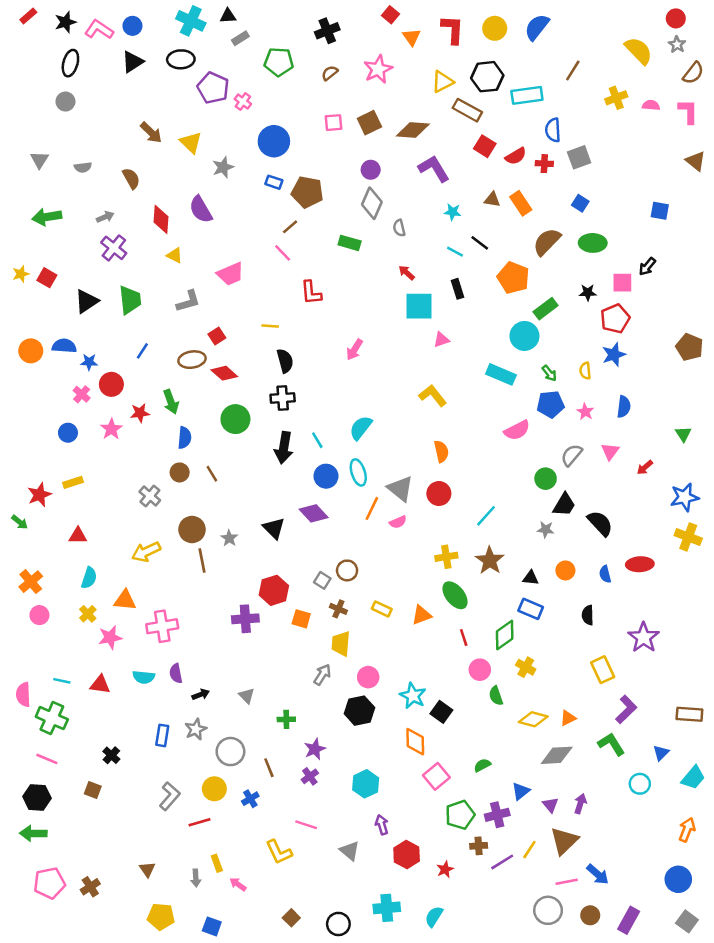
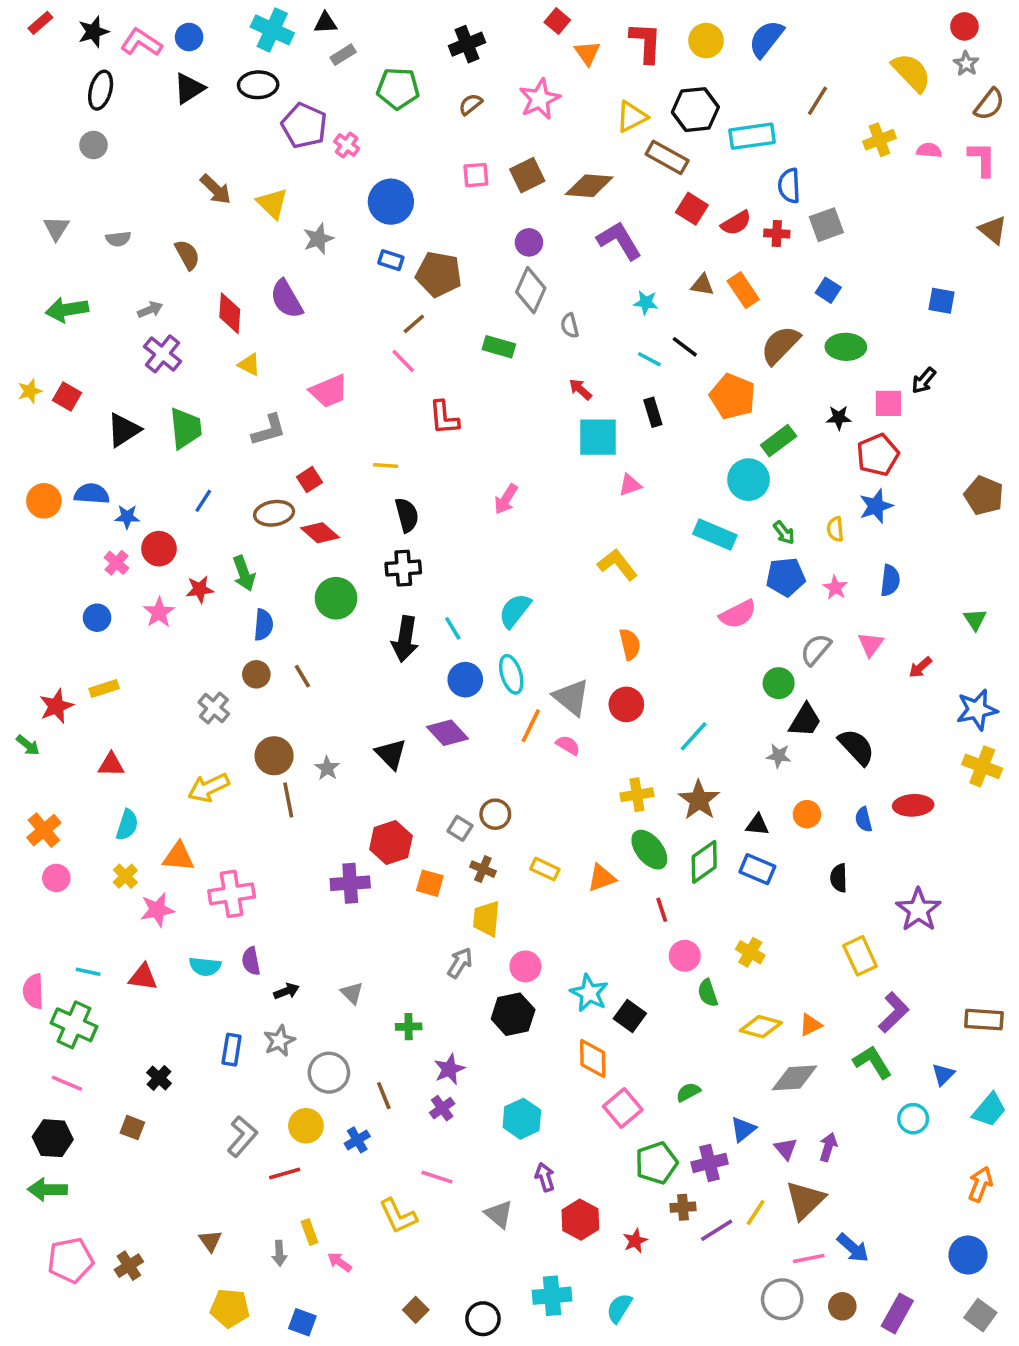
pink semicircle: (398, 522) -> (568, 745), turned -126
green diamond: (505, 635) -> (704, 862), moved

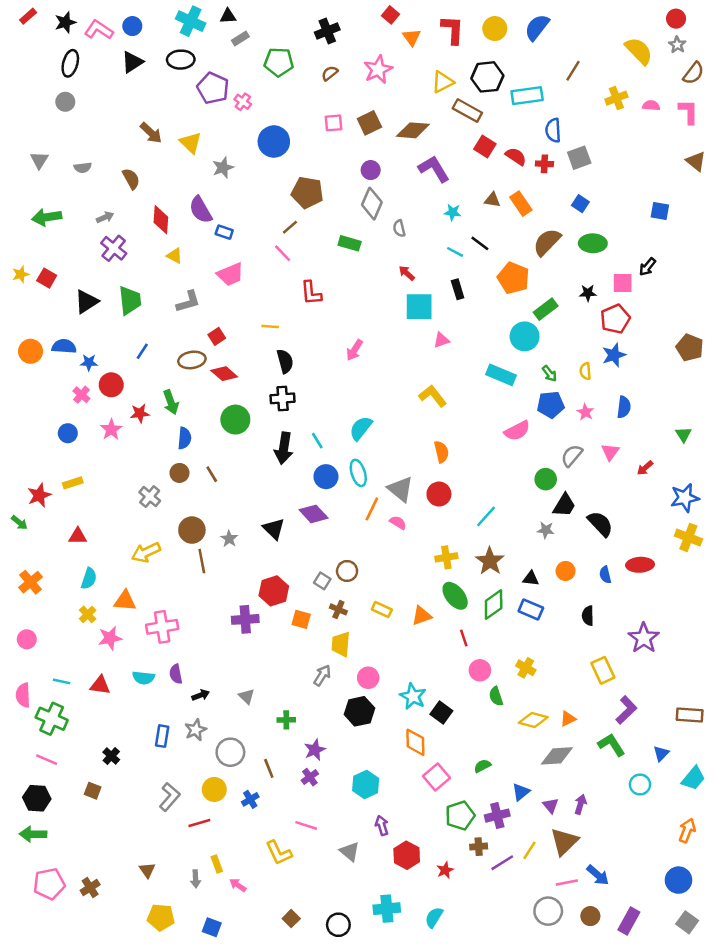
red semicircle: (736, 223) -> (516, 156), turned -115
blue rectangle: (391, 260) -> (224, 232), moved
pink circle: (56, 878) -> (27, 639), moved

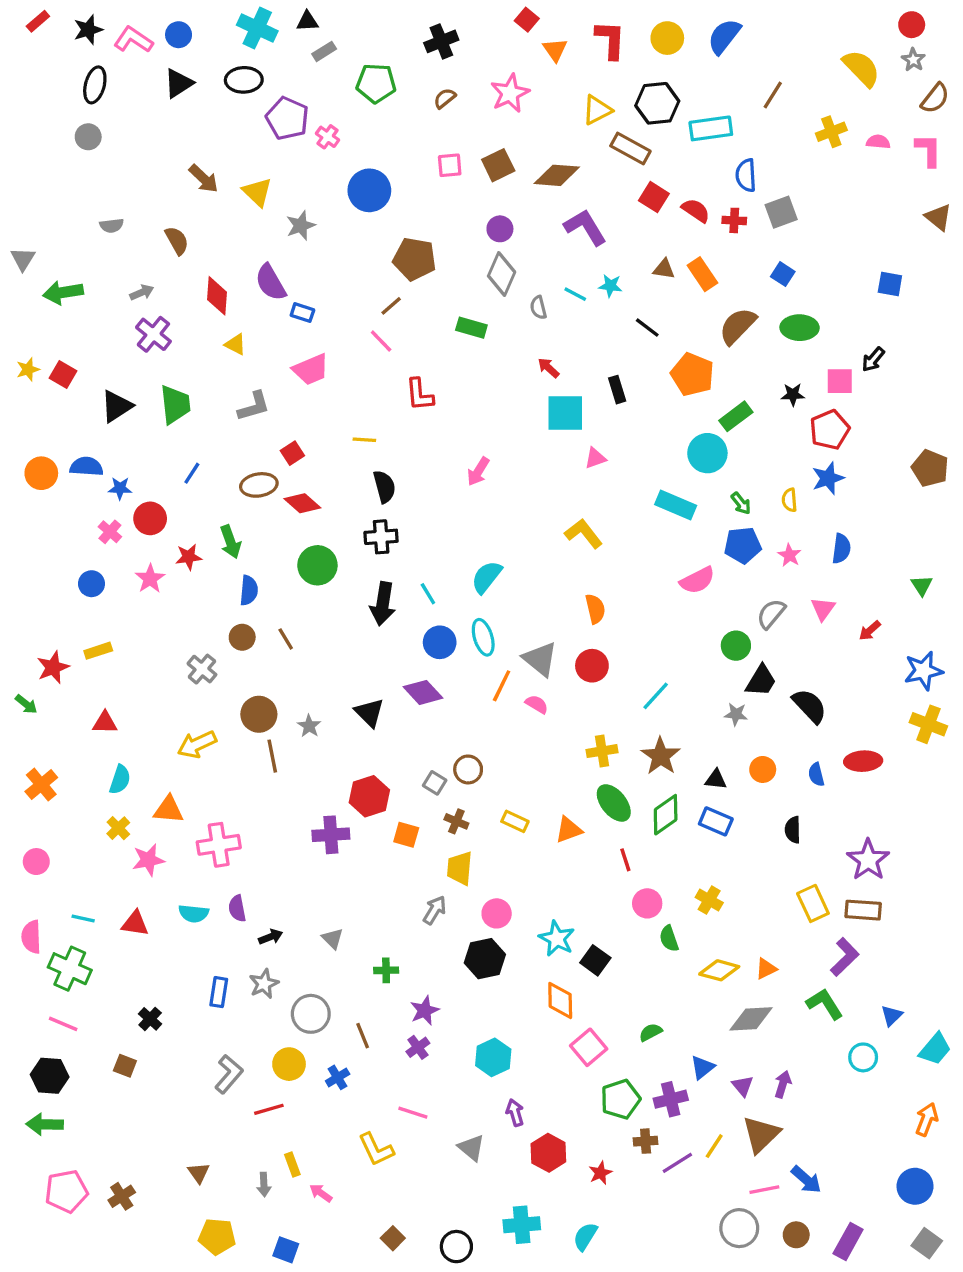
gray triangle: (39, 160) -> (23, 259), moved
cyan line: (455, 252) -> (575, 294), moved
brown rectangle: (690, 715) -> (863, 910), moved

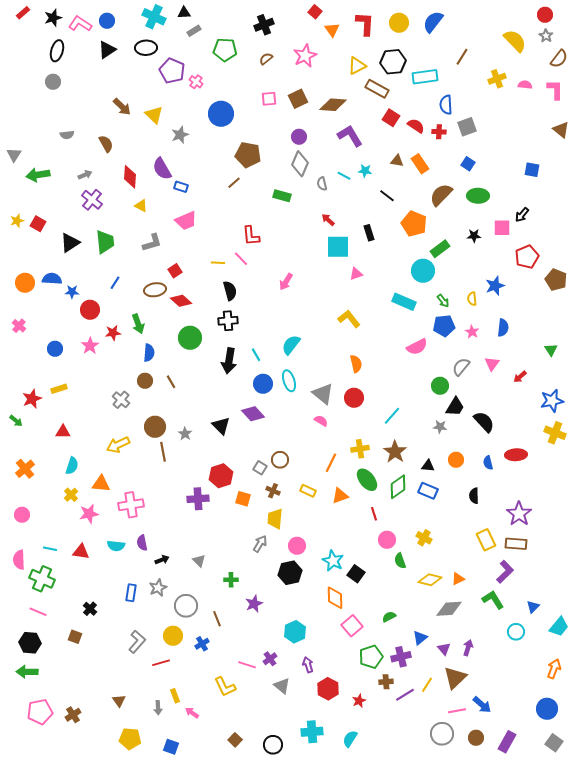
pink line: (381, 341) -> (241, 259), moved
red pentagon: (830, 430) -> (527, 257), moved
pink cross: (110, 532) -> (19, 326), moved
orange line: (502, 686) -> (331, 463), moved
purple cross: (418, 1047) -> (270, 659), moved

